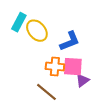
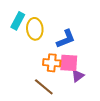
yellow ellipse: (37, 31) -> (35, 29), turned 35

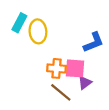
blue L-shape: (66, 39) -> (93, 42), moved
brown line: (44, 87) -> (61, 92), moved

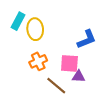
orange cross: (56, 68) -> (38, 61), moved, turned -30
purple triangle: (85, 83) -> (79, 77), turned 40

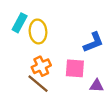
purple triangle: (79, 77) -> (97, 86), moved
brown line: (56, 86) -> (38, 84), moved

